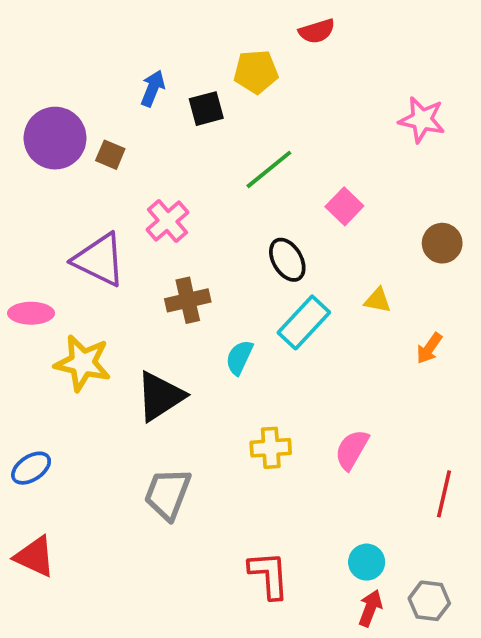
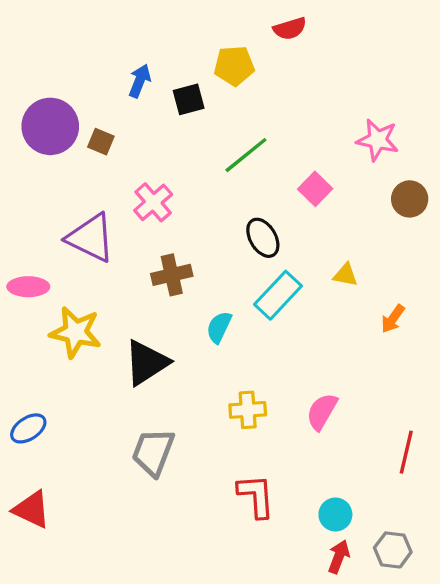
pink star: (422, 120) -> (378, 140), moved
brown circle: (442, 243) -> (410, 199), moved
red L-shape: (269, 575) -> (256, 496), moved

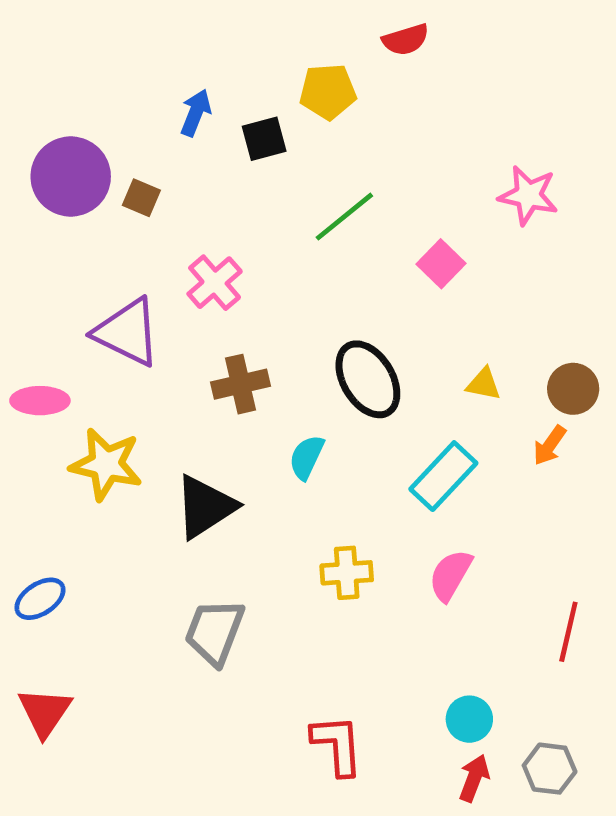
brown circle: (410, 199) -> (573, 389), moved
black ellipse: (263, 238) -> (368, 379), moved, size x1.4
cyan rectangle: (278, 295) -> (443, 476), moved
red L-shape: (256, 496) -> (337, 745), moved
red triangle: (32, 509) -> (45, 712), turned 39

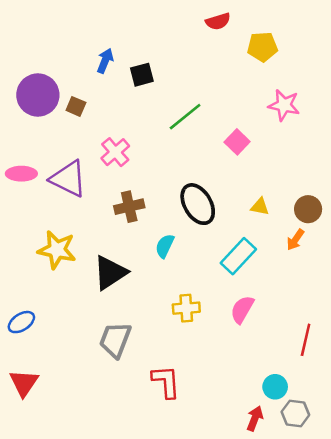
yellow pentagon: (328, 92) -> (262, 47), moved
pink ellipse: (40, 401) -> (21, 174), moved
cyan circle: (469, 719) -> (275, 387), moved
red L-shape: (337, 745) -> (166, 382), moved

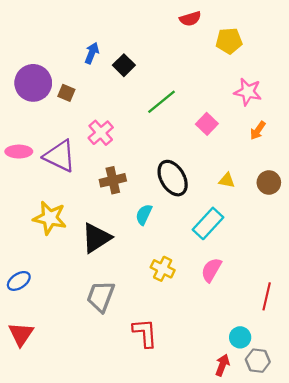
black square: (142, 75) -> (124, 65), turned -30
orange arrow: (295, 240) -> (258, 130), moved
yellow cross: (186, 308) -> (163, 269), turned 30

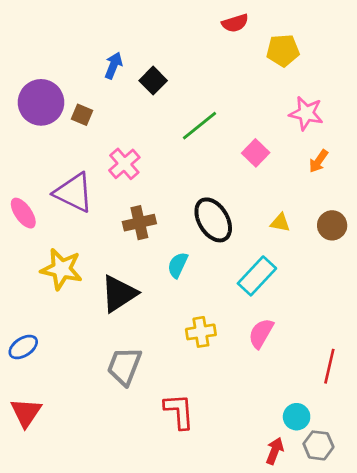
pink ellipse: (19, 152) -> (23, 213), moved, turned 55
yellow cross: (163, 269) -> (201, 332), turned -35

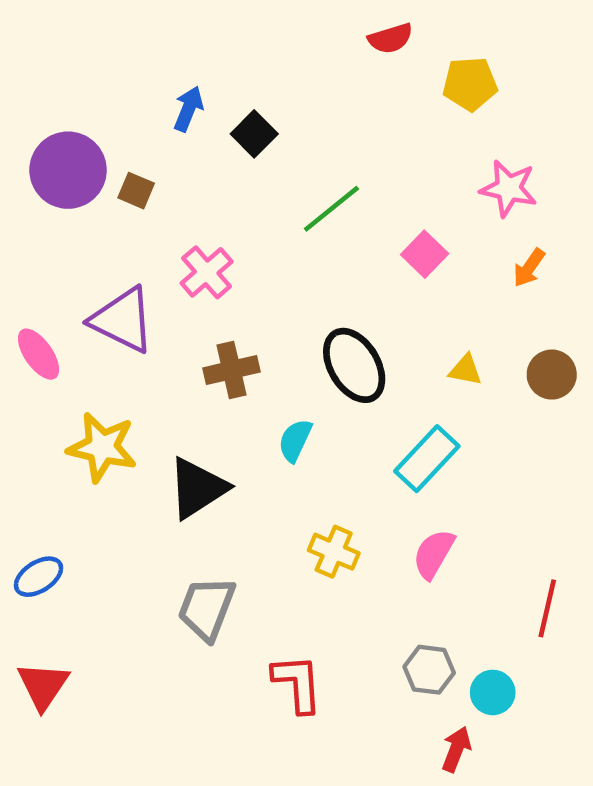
yellow cross: (201, 332) -> (334, 552), turned 32
gray hexagon: (318, 445) -> (429, 670), moved

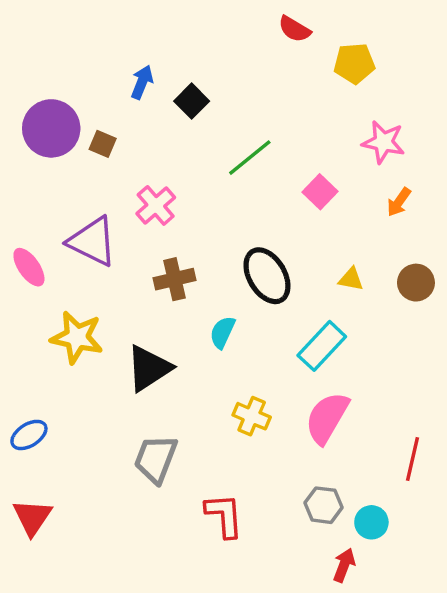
red semicircle: (390, 38) -> (294, 29), turned 48
pink semicircle: (434, 554) -> (327, 418), size x1.4

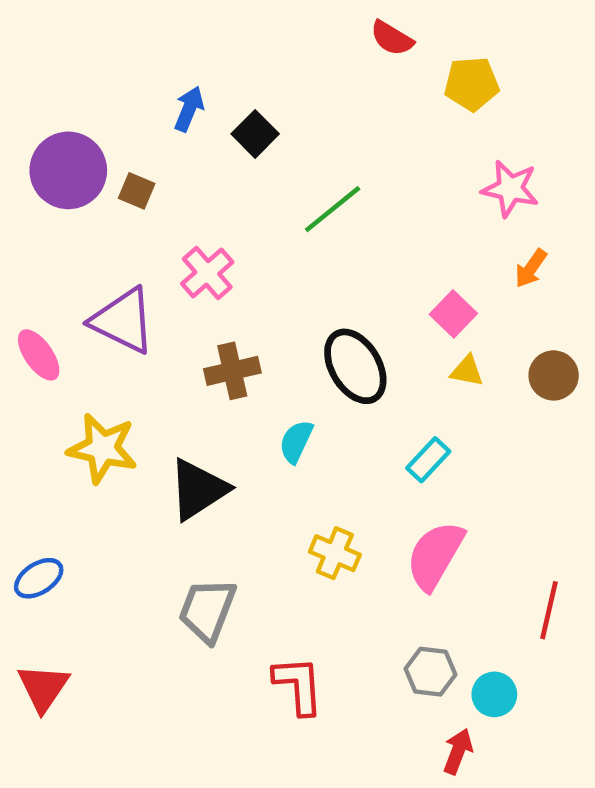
pink square: (320, 192) -> (453, 314), moved
cyan rectangle: (322, 346) -> (428, 460), size x0.7

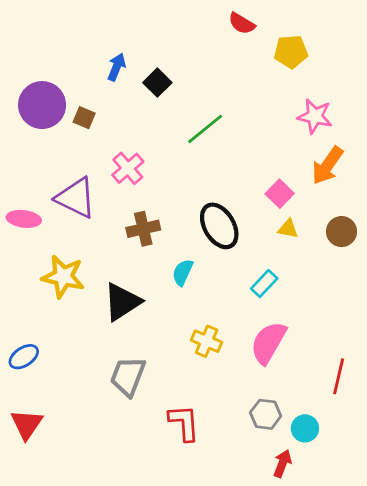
orange arrow: (531, 268) -> (327, 165), size x1.6
pink ellipse: (39, 355) -> (24, 219), turned -48

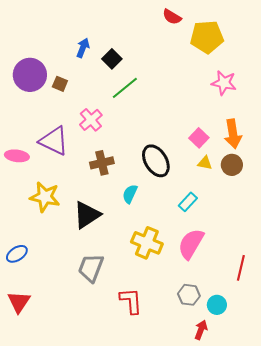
yellow pentagon: (291, 52) -> (207, 37), size x1.4
green line: (205, 129) -> (125, 88), moved
orange arrow: (327, 165) -> (233, 134), moved, turned -44
brown circle: (342, 232) -> (232, 165), moved
yellow cross: (207, 341) -> (147, 243), size x1.4

